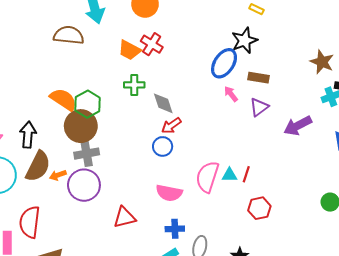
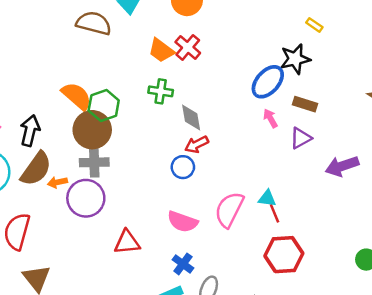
red line: (246, 174) -> (275, 213), turned -49
cyan triangle: (229, 175) -> (267, 198), moved
red hexagon: (259, 208) -> (284, 255), size x1.4
blue cross: (175, 229) -> (183, 264), turned 30

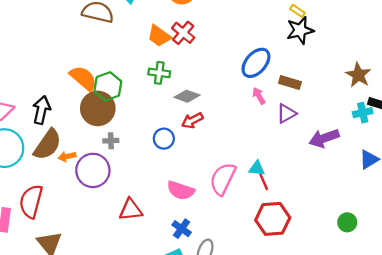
black star: (295, 59) -> (300, 30), moved
gray diamond: (191, 118) -> (187, 96), turned -60
gray cross: (94, 162) -> (111, 141), moved, size x0.6
blue circle: (183, 167) -> (164, 139), moved

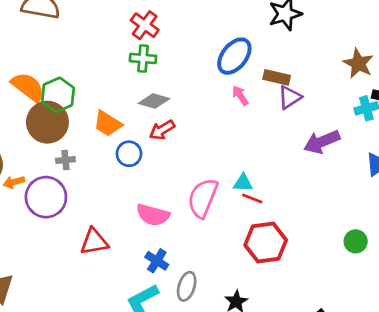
orange trapezoid: (159, 36) -> (108, 124), moved
green cross: (159, 73) -> (143, 59), moved
purple triangle: (286, 113) -> (290, 97), moved
red line: (264, 182) -> (252, 198), turned -42

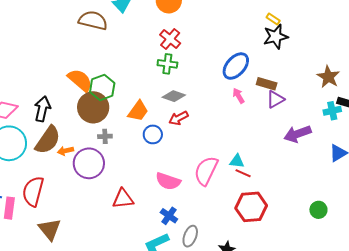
orange trapezoid: (108, 124) -> (138, 111), turned -90

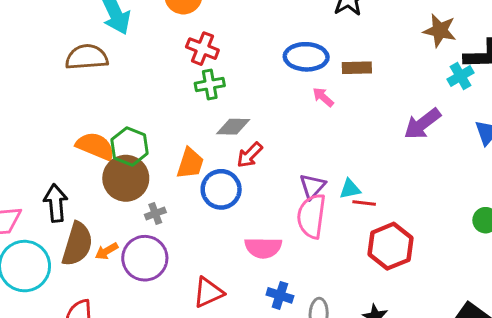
blue ellipse: (236, 66) -> (306, 57), turned 68
purple triangle: (275, 99) -> (312, 186), moved
blue circle: (153, 134) -> (221, 189), size x1.4

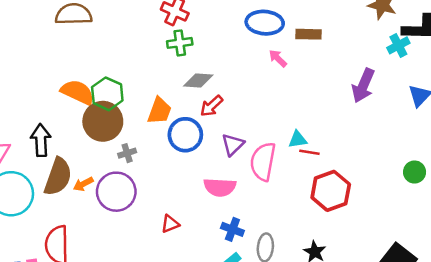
purple arrow: (422, 124) -> (363, 86), turned -32
purple triangle: (312, 186) -> (233, 145), moved
red triangle: (208, 292) -> (170, 224), size x0.7

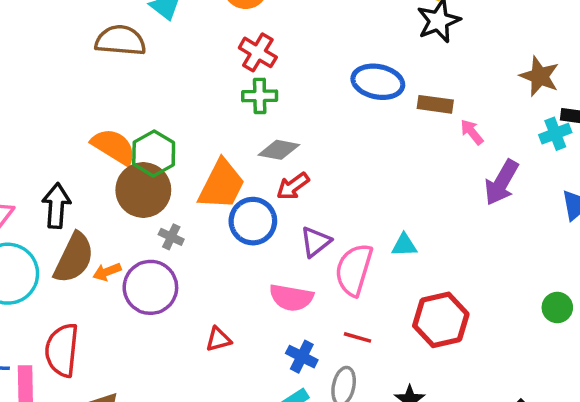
pink arrow: (278, 58) -> (472, 132), moved
orange trapezoid: (159, 111) -> (222, 185), size x1.4
red line: (309, 152) -> (357, 337), moved
gray cross: (127, 153) -> (171, 237), turned 36

